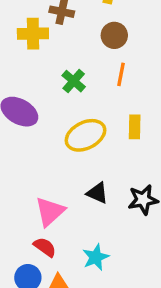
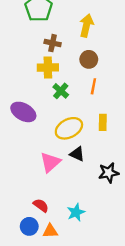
yellow cross: (33, 34) -> (48, 68), moved
black triangle: (97, 193) -> (77, 154), moved
pink triangle: (50, 212) -> (50, 162), moved

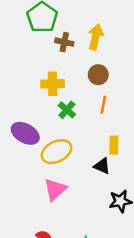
brown cross: (53, 43) -> (64, 42), moved
yellow ellipse: (69, 128) -> (56, 152), moved
black triangle: (77, 154) -> (102, 166), moved

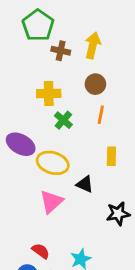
yellow ellipse: (56, 152) -> (53, 163), turned 44
black triangle: (102, 166) -> (85, 184), moved

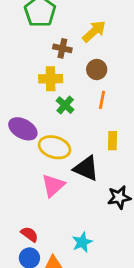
yellow arrow: (93, 45) -> (94, 31), turned 35
brown cross: (61, 51) -> (62, 48), moved
black triangle: (85, 184) -> (86, 168), size x1.5
red semicircle: (41, 251) -> (29, 234), moved

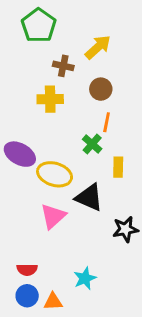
green cross: (65, 105) -> (92, 144), moved
red semicircle: (29, 234) -> (27, 270), turned 144

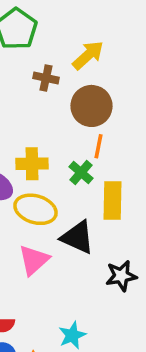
brown circle: (101, 89) -> (92, 106), size x1.5
yellow cross: (50, 99) -> (32, 164), moved
yellow rectangle: (118, 167) -> (113, 201), size x1.5

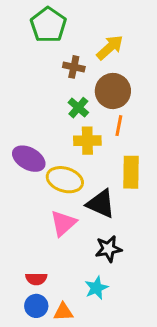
yellow cross: (32, 164) -> (87, 141), moved
green cross: (81, 172) -> (78, 108), moved
black star: (121, 276) -> (108, 249), moved

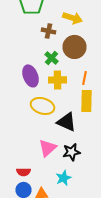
yellow arrow: (110, 47) -> (72, 18), turned 60
orange line: (119, 126) -> (84, 78), moved
purple ellipse: (29, 159) -> (30, 76), moved, turned 40
pink triangle: (63, 223) -> (48, 148), moved

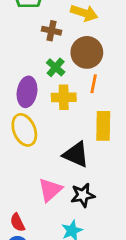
purple ellipse: (30, 76) -> (27, 92), turned 30
orange line: (84, 78) -> (94, 84), moved
yellow ellipse: (42, 106) -> (24, 130), moved, turned 50
red semicircle: (24, 172) -> (17, 222), turned 64

